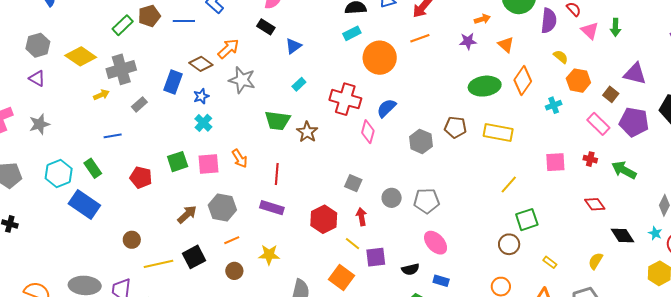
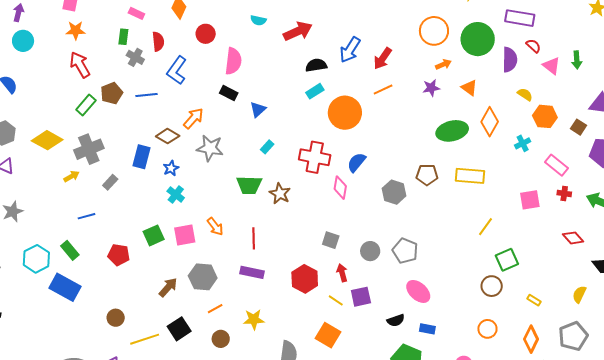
pink rectangle: (598, 124) -> (557, 165), moved
gray pentagon: (426, 201) -> (405, 251), turned 30
purple square: (376, 257) -> (361, 297), moved

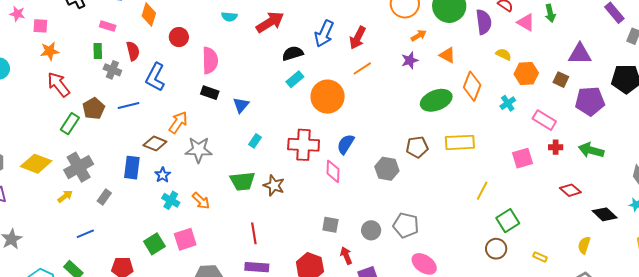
orange arrow: (215, 226) -> (201, 201), moved

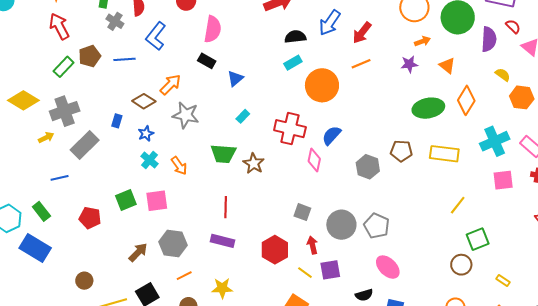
cyan cross: (508, 103) -> (495, 141), moved, size x1.8
blue rectangle: (132, 168) -> (117, 121), size x0.6
gray rectangle: (104, 197) -> (85, 145), size x1.8
gray circle: (371, 230) -> (341, 225), size x1.5

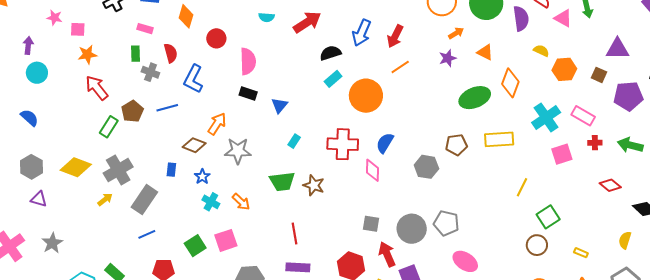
blue line: (60, 178) -> (147, 234), moved
red arrow: (312, 245) -> (387, 254), size x1.4

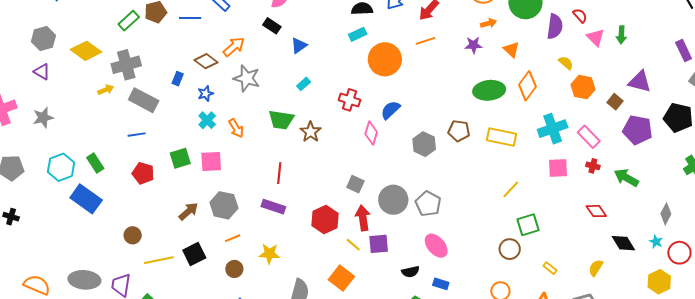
red cross: (343, 144) -> (350, 100), size x0.7
gray rectangle: (144, 200) -> (144, 100), turned 68

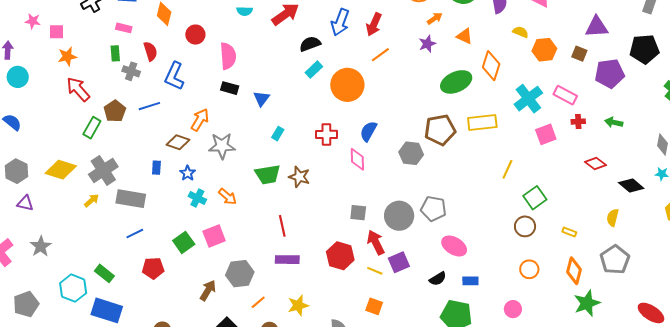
brown pentagon: (459, 131) -> (440, 130), size x1.4
green arrow: (626, 178) -> (614, 122), size x0.7
orange square: (341, 278) -> (374, 306), size x0.7

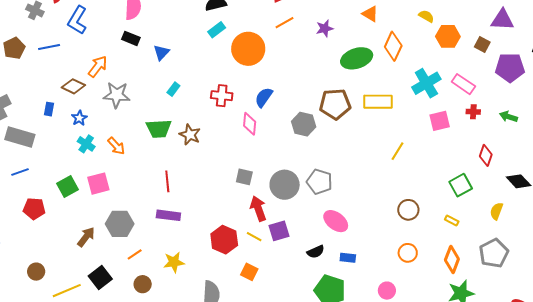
purple star: (427, 44) -> (325, 28), moved
red diamond: (596, 163) -> (486, 155), turned 65
green square: (535, 198) -> (461, 185), moved
red hexagon: (340, 256) -> (224, 240), moved

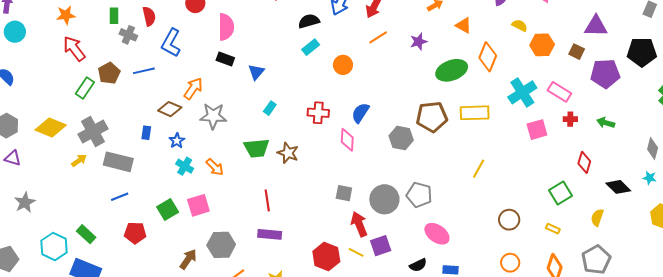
orange circle: (248, 49) -> (343, 65), size x0.6
yellow line: (398, 151) -> (479, 169), moved

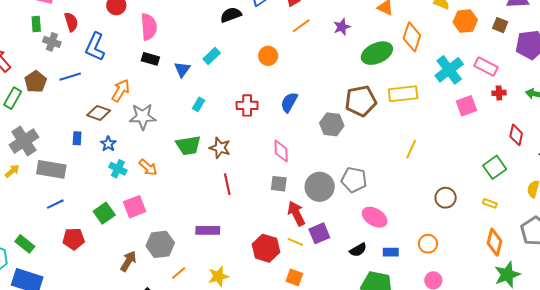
cyan rectangle: (311, 47) -> (212, 56), moved
pink diamond: (347, 140) -> (281, 151), moved
red line: (267, 200) -> (227, 184), moved
orange circle: (510, 263) -> (428, 244), moved

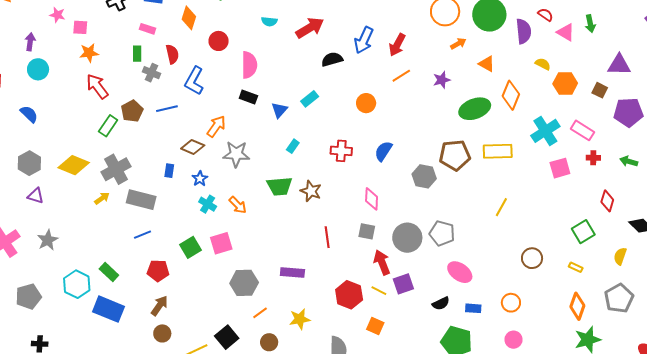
red line: (227, 184) -> (327, 237), moved
brown arrow: (128, 261) -> (159, 306), moved

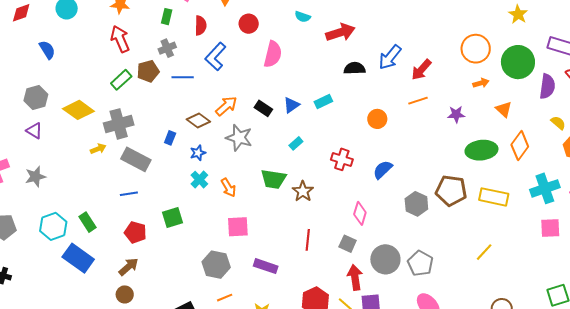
gray cross: (152, 73) -> (167, 48), moved, turned 30
black rectangle: (248, 97) -> (263, 108), moved
pink square: (221, 243) -> (238, 227), moved

